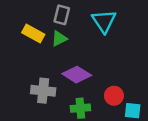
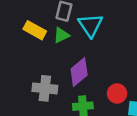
cyan triangle: (104, 21) -> (90, 25), moved
purple diamond: (77, 75) -> (79, 72), turned -72

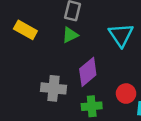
cyan triangle: (90, 25) -> (121, 35), moved
yellow rectangle: (35, 30) -> (25, 30), moved

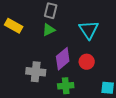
red circle: (126, 94) -> (87, 62), moved

